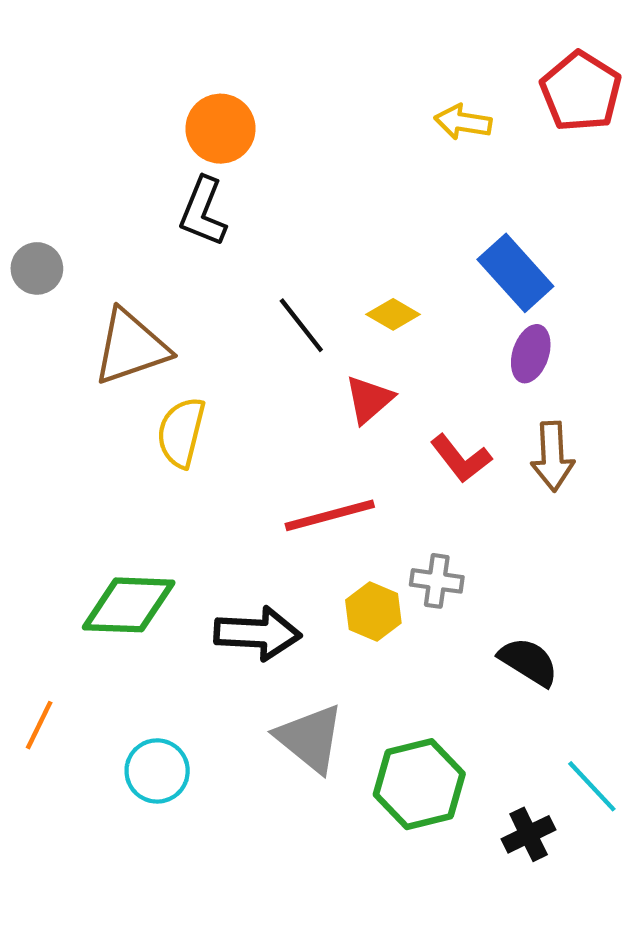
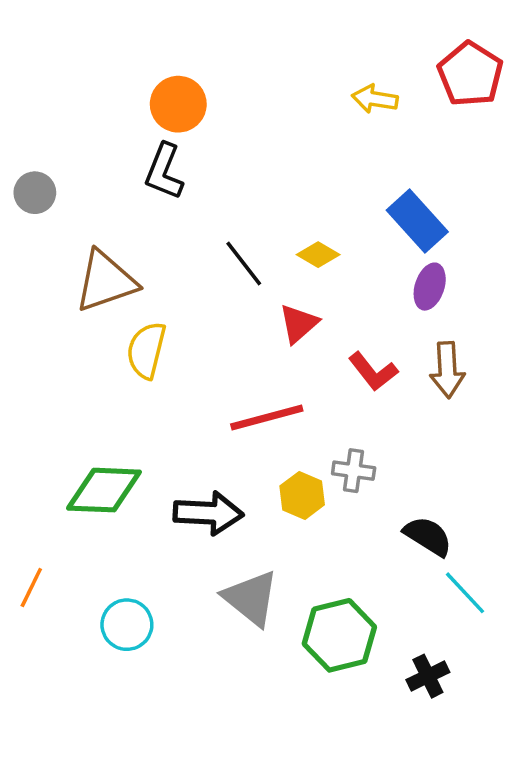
gray circle: (37, 268) -> (35, 193), moved
cyan line: (592, 786) -> (465, 593), moved

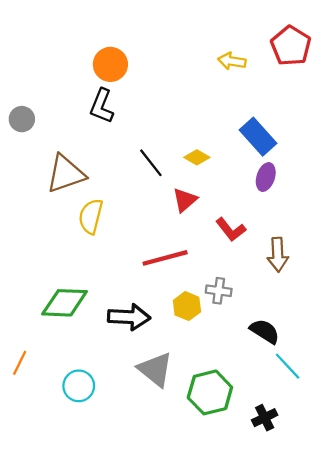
brown arrow: (447, 370) -> (278, 255), moved

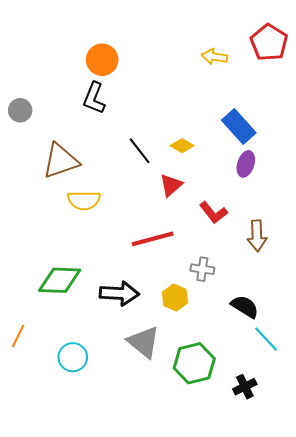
yellow semicircle: (91, 216) -> (84, 200), turned -104
yellow hexagon: (187, 306) -> (175, 297), moved

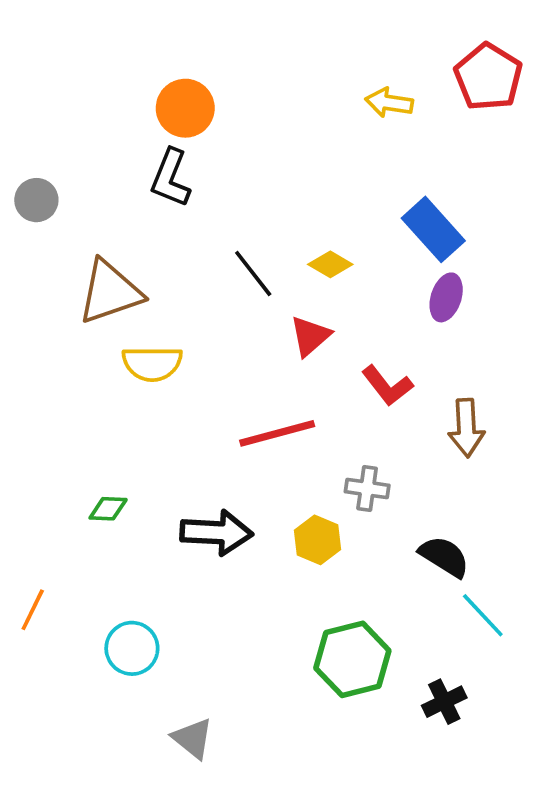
green diamond: (60, 280) -> (108, 509), size x0.5
gray triangle: (144, 342) -> (193, 738), moved, size x0.7

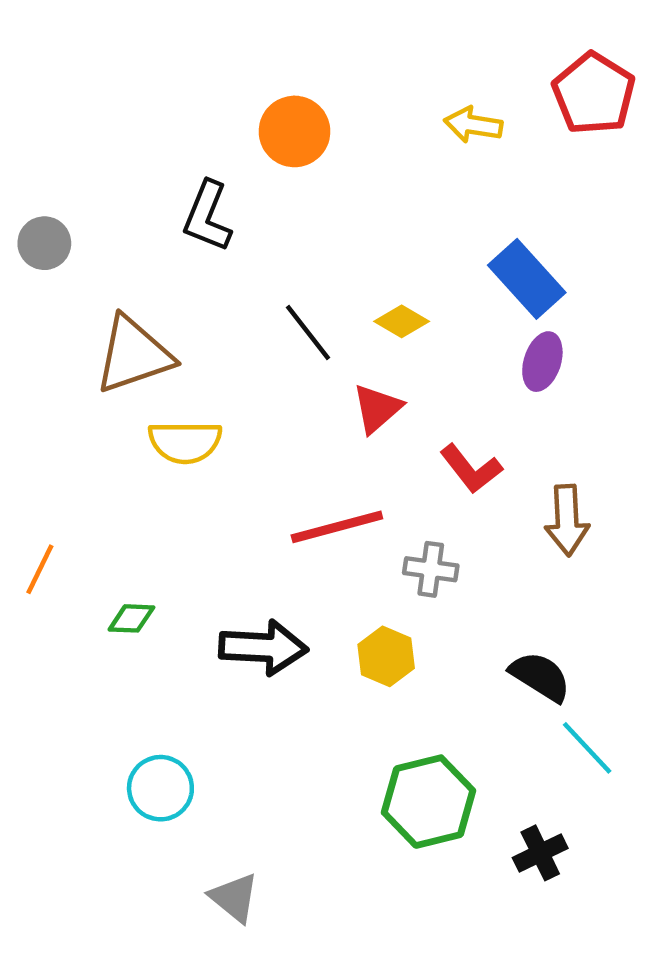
orange circle: (185, 108) -> (294, 131), moved
gray cross: (367, 488) -> (431, 569), moved
orange line: (33, 610) -> (40, 569), moved

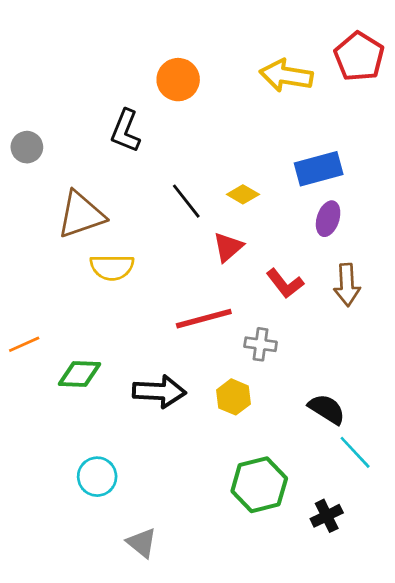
yellow arrow: (473, 125) -> (286, 76), size x1.5
blue rectangle: (527, 279) -> (319, 169), turned -63
brown arrow: (567, 520) -> (347, 285), moved
orange line: (40, 569) -> (24, 344), turned 40
green diamond: (131, 618) -> (80, 374), size x1.5

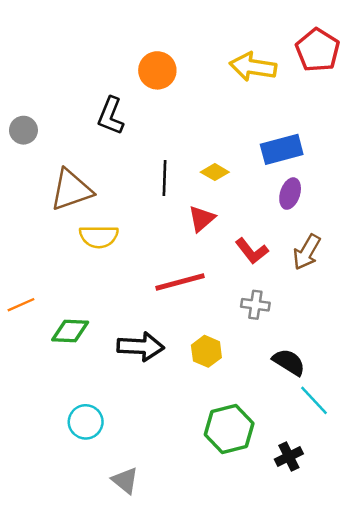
black line: (186, 201) -> (165, 178), turned 40
brown arrow: (347, 285) -> (307, 252), turned 33
gray cross: (261, 344) -> (255, 305), moved

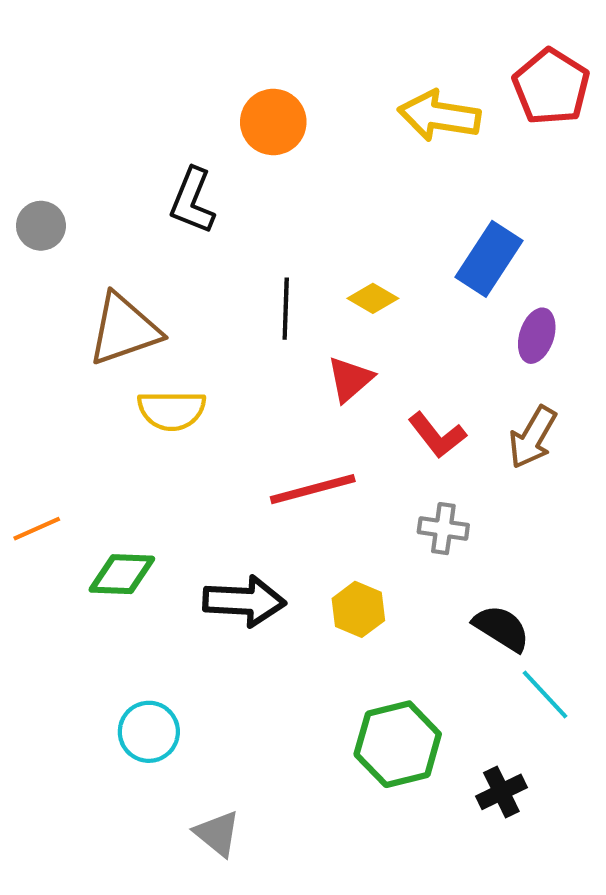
blue rectangle: (282, 149) -> (489, 259), turned -42
purple ellipse: (290, 194) -> (537, 336), moved

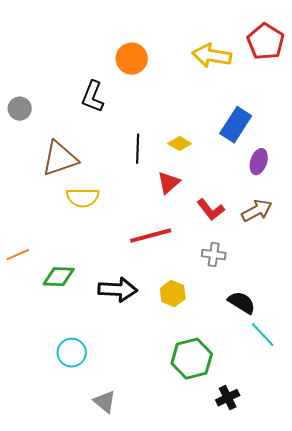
brown arrow: (533, 437) -> (257, 211), turned -148
black cross: (501, 792) -> (228, 398), moved

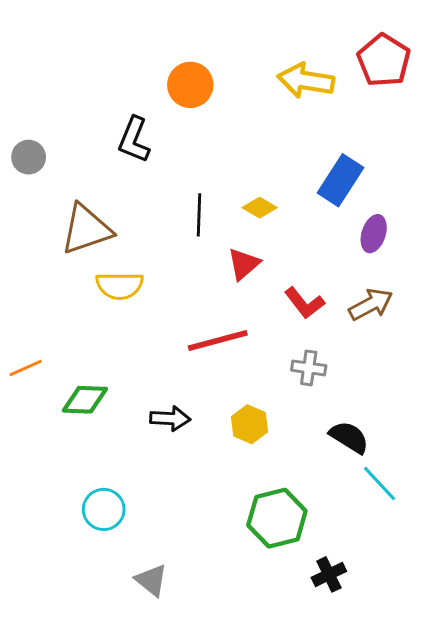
black arrow: (118, 290) -> (170, 418), size x0.7

